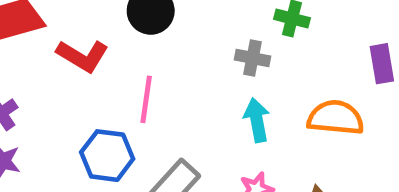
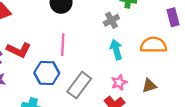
red L-shape: (83, 56) -> (19, 50), moved
gray cross: (253, 58) -> (111, 20), turned -35

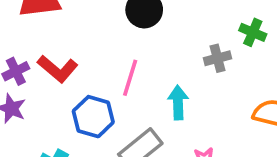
cyan arrow: (116, 50) -> (178, 102), moved

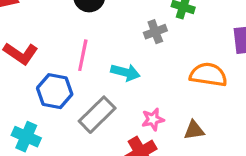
cyan arrow: (178, 102) -> (125, 72), turned 112

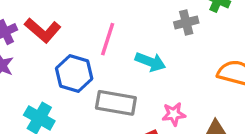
gray rectangle: (97, 115) -> (116, 103), turned 48

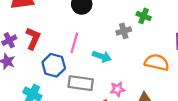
red L-shape: (43, 30) -> (33, 38), turned -105

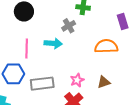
cyan arrow: (102, 56) -> (53, 43), moved

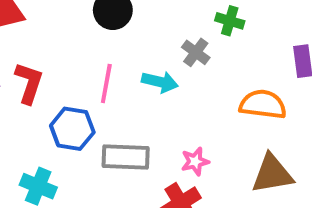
gray cross: (69, 26) -> (196, 52), turned -32
brown triangle: (104, 82) -> (272, 174), moved, size x1.6

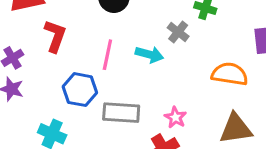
red L-shape: (29, 83) -> (55, 36), moved
pink star: (195, 161) -> (175, 117), turned -30

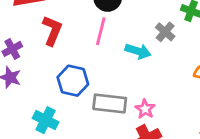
pink line: (107, 55) -> (101, 31), moved
pink star: (175, 117) -> (145, 109), moved

